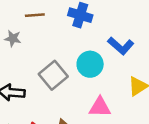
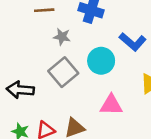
gray star: (13, 38) -> (62, 37), moved

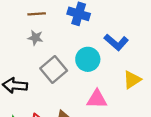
gray star: (62, 37) -> (35, 38), moved

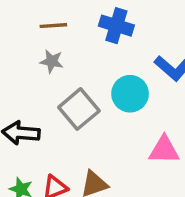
pink triangle: (97, 99) -> (164, 150), moved

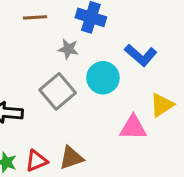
gray star: (52, 61) -> (68, 49), moved

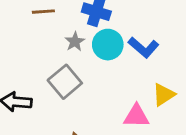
gray star: (68, 49) -> (75, 42), turned 30
cyan circle: (103, 78) -> (108, 45), moved

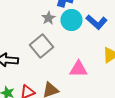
pink triangle: (136, 116) -> (78, 69), moved

